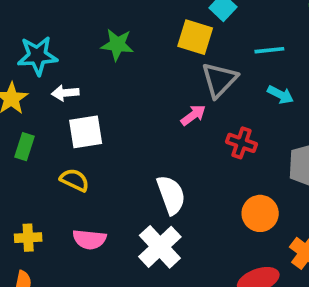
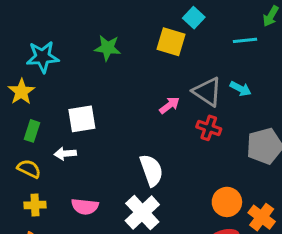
cyan line: (269, 50) -> (245, 40), moved
gray triangle: (219, 80) -> (207, 92), moved, turned -40
white arrow: (65, 93) -> (65, 154), moved
yellow semicircle: (75, 180) -> (29, 169), moved
orange circle: (260, 213) -> (227, 202), moved

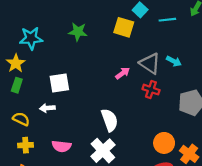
cyan line: (245, 40) -> (167, 20), moved
green rectangle: (32, 131) -> (17, 85), moved

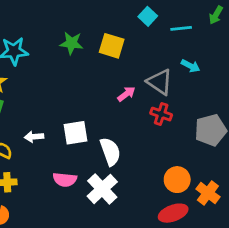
yellow square: (124, 27) -> (112, 46), moved
cyan arrow: (174, 61) -> (191, 66), moved
white square: (59, 83) -> (75, 133), moved
pink semicircle: (62, 146) -> (65, 180), moved

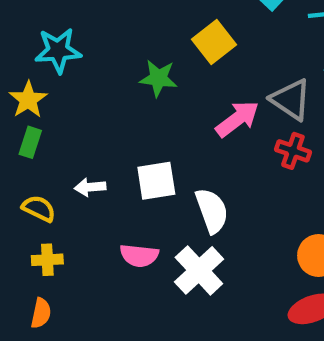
green star: (71, 43) -> (158, 78), moved
yellow square: (112, 46) -> (214, 42), turned 35
pink arrow: (126, 94) -> (237, 119), size x1.5

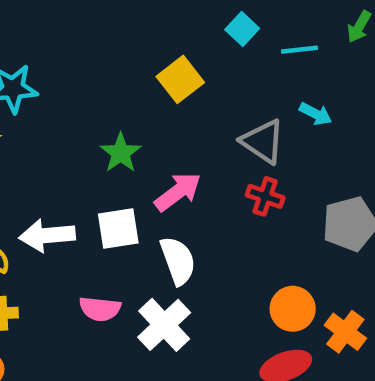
green star: (158, 78) -> (121, 153), moved, turned 30
pink arrow: (237, 119) -> (178, 192), moved
white arrow: (90, 187) -> (47, 235), size x1.6

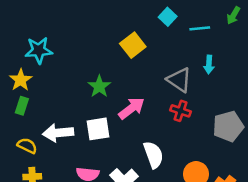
cyan arrow: (316, 114) -> (209, 64), turned 66
white semicircle: (178, 261) -> (153, 155), moved

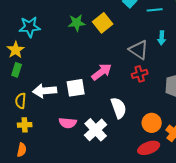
green star: (99, 86) -> (77, 23), moved, turned 30
red cross: (181, 111) -> (140, 74), turned -35
yellow semicircle: (27, 146) -> (21, 101), turned -112

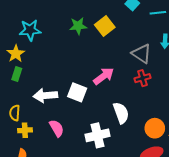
white square: (76, 88) -> (77, 92), turned 30
yellow semicircle: (21, 101) -> (15, 113), moved
pink semicircle: (68, 123) -> (57, 128), moved, turned -126
white cross: (96, 130) -> (98, 135), turned 30

